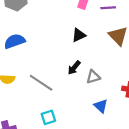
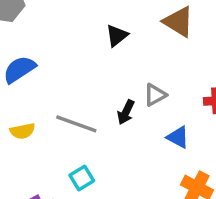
black arrow: (74, 68) -> (126, 112), moved
cyan square: (48, 117) -> (82, 178), moved

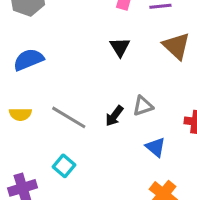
black triangle: (117, 36) -> (120, 47), turned -35
cyan square: (82, 178) -> (64, 166), turned -30

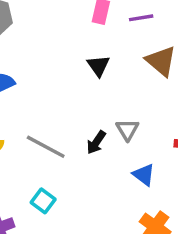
gray triangle: (143, 106) -> (127, 130), turned -40

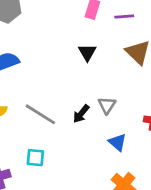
cyan square: (43, 201) -> (35, 158), turned -36

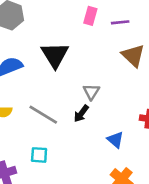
black triangle: (87, 52) -> (55, 55), moved, size x1.6
gray triangle: (107, 105) -> (91, 92), moved

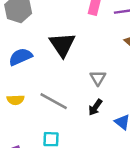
black arrow: (81, 114) -> (95, 107), moved

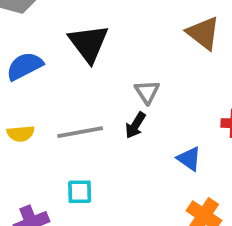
gray line: (54, 101) -> (80, 132), turned -36
black arrow: (95, 107) -> (135, 125), moved

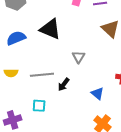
black triangle: (89, 43) -> (50, 29), turned -35
black arrow: (135, 125) -> (64, 84), moved

